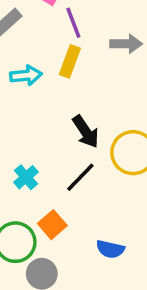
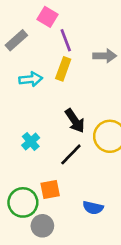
cyan cross: (26, 177) -> (31, 141), moved
orange square: (52, 225) -> (50, 189), turned 30

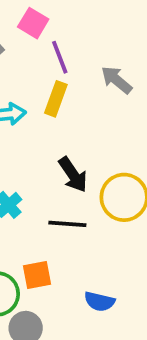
gray arrow: (105, 56) -> (117, 80), turned -140
black line: (71, 154) -> (67, 224), turned 50

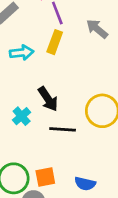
black arrow: (73, 175) -> (48, 99), moved
orange square: (37, 275) -> (45, 177), moved

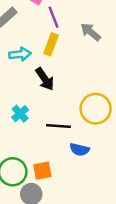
black arrow: (48, 99) -> (45, 79), moved
blue semicircle: (85, 184) -> (79, 150), moved

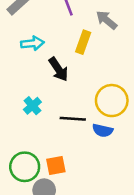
yellow rectangle: (51, 44) -> (83, 42), moved
blue semicircle: (79, 150) -> (103, 130), moved

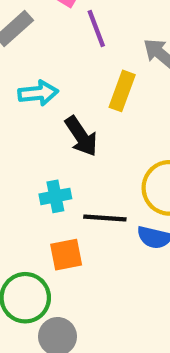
cyan cross: (32, 106) -> (55, 196), moved, turned 30
orange square: (56, 165) -> (66, 255), moved

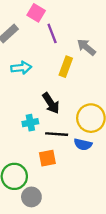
black arrow: (81, 136) -> (51, 103), moved
orange square: (66, 255) -> (47, 158), moved

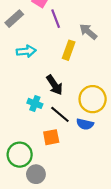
cyan cross: (30, 123) -> (35, 103), turned 32
black line: (57, 134) -> (60, 114), turned 36

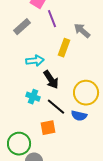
gray rectangle: (14, 19) -> (22, 27), moved
cyan arrow: (26, 51) -> (35, 61), moved

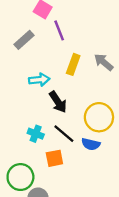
gray arrow: (82, 31) -> (104, 62), moved
cyan cross: (33, 97) -> (36, 134), moved

